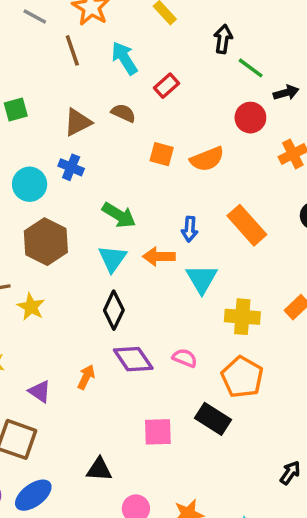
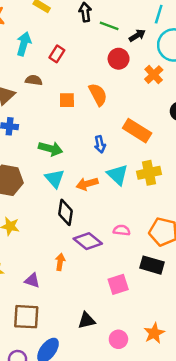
cyan arrow: (124, 58) -> (24, 44), turned 65
orange semicircle: (207, 159) -> (98, 95), turned -80
orange arrow: (159, 257) -> (87, 184), moved
yellow cross: (242, 317) -> (149, 173), moved

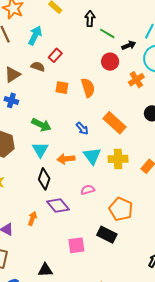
red rectangle: (57, 54) -> (55, 55), moved
blue arrow: (100, 144) -> (82, 128), turned -40
pink semicircle: (122, 230) -> (88, 190), moved, turned -32

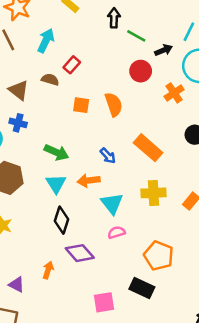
brown triangle: (12, 74) -> (19, 90), turned -48
cyan triangle: (92, 156) -> (112, 203), moved
orange arrow: (66, 159) -> (89, 180), moved

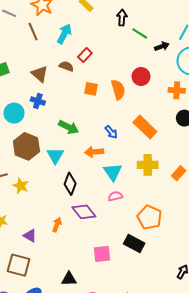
red circle: (141, 71) -> (141, 76), moved
orange cross: (174, 93) -> (177, 90), moved, turned 35
cyan triangle: (56, 184) -> (55, 156), moved

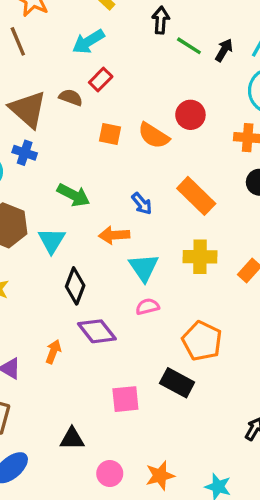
cyan arrow: (64, 34) -> (88, 42), moved, turned -150
black arrow: (162, 46) -> (224, 50), moved, turned -40
brown triangle: (40, 74) -> (28, 109), size x1.4
orange semicircle: (118, 90) -> (154, 136), turned 138

